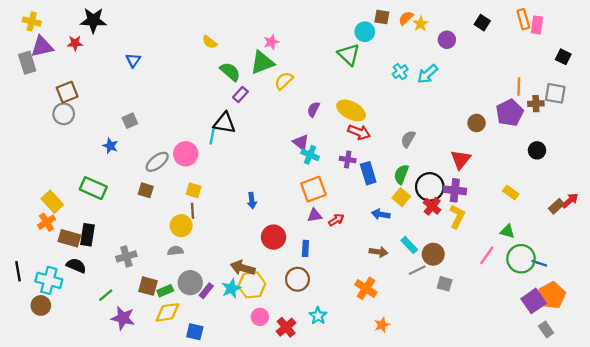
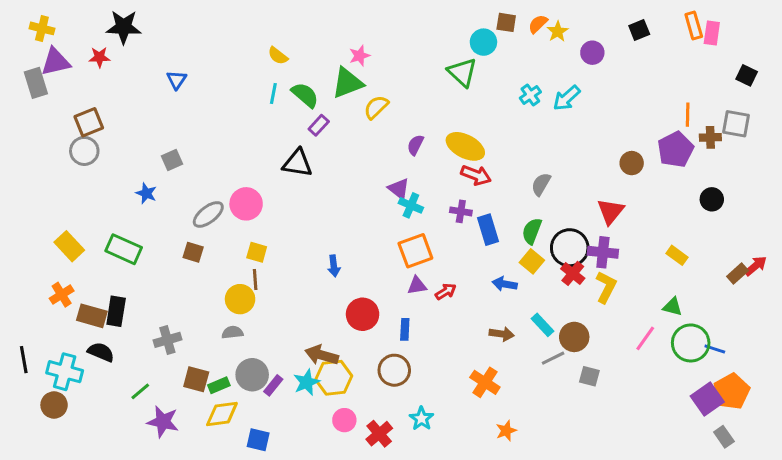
black square: (482, 23) -> (639, 30), turned 35
cyan line: (212, 137) -> (273, 93), moved
yellow rectangle: (52, 202) -> (69, 246), moved

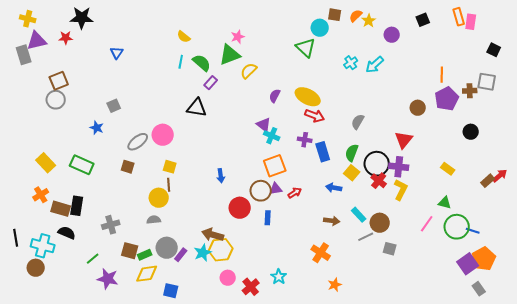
orange line: (688, 115) -> (442, 75), moved
brown circle: (394, 370) -> (261, 191), moved

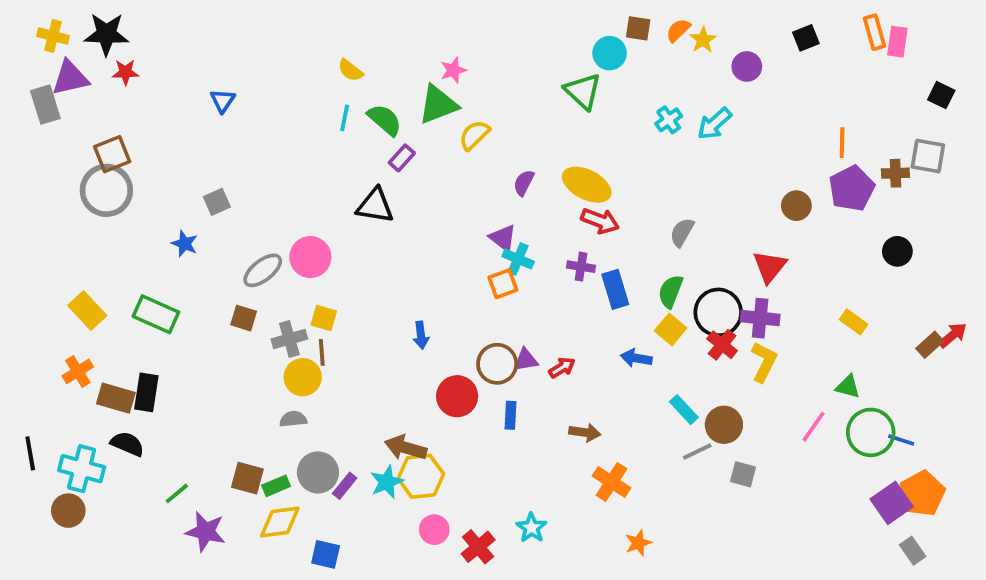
black star: (82, 18) -> (106, 34), moved
gray circle: (56, 100) -> (106, 190), size x1.4
orange square: (275, 166) -> (503, 284), moved, size x0.7
brown arrow: (332, 221) -> (585, 432), moved
gray cross: (111, 225) -> (289, 339), moved

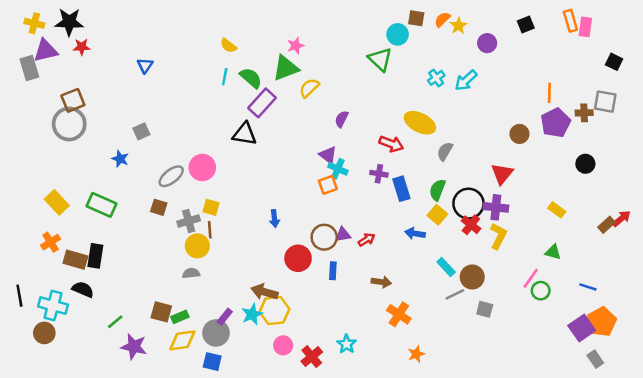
purple rectangle: (402, 158) -> (262, 103), size x1.6
yellow ellipse: (587, 185) -> (420, 123), moved
green circle: (871, 432) -> (541, 291), moved, size x0.6
gray circle: (318, 472) -> (216, 333), moved

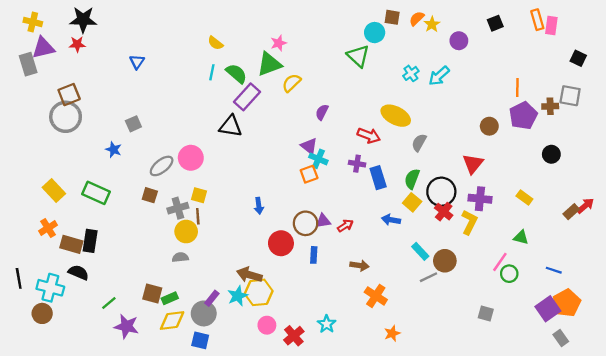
black star: (69, 22) -> (83, 20), moved
purple cross: (496, 207) -> (480, 199), moved
gray square: (485, 309) -> (486, 313), moved

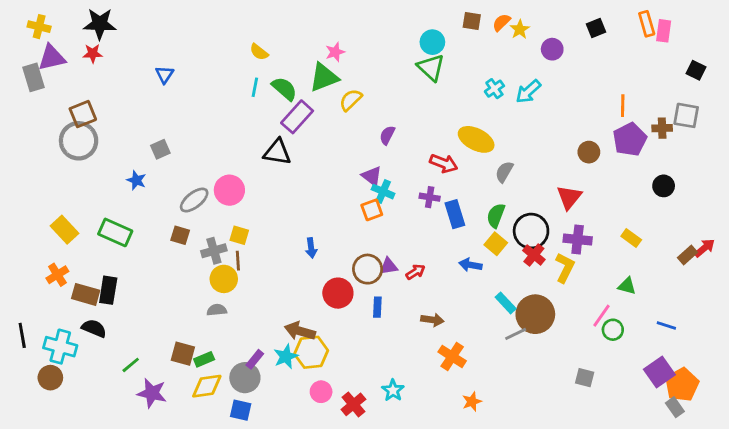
cyan circle: (375, 33) -> (432, 42), moved
brown circle: (445, 261) -> (535, 314), size x1.4
orange pentagon: (567, 303) -> (682, 385), moved

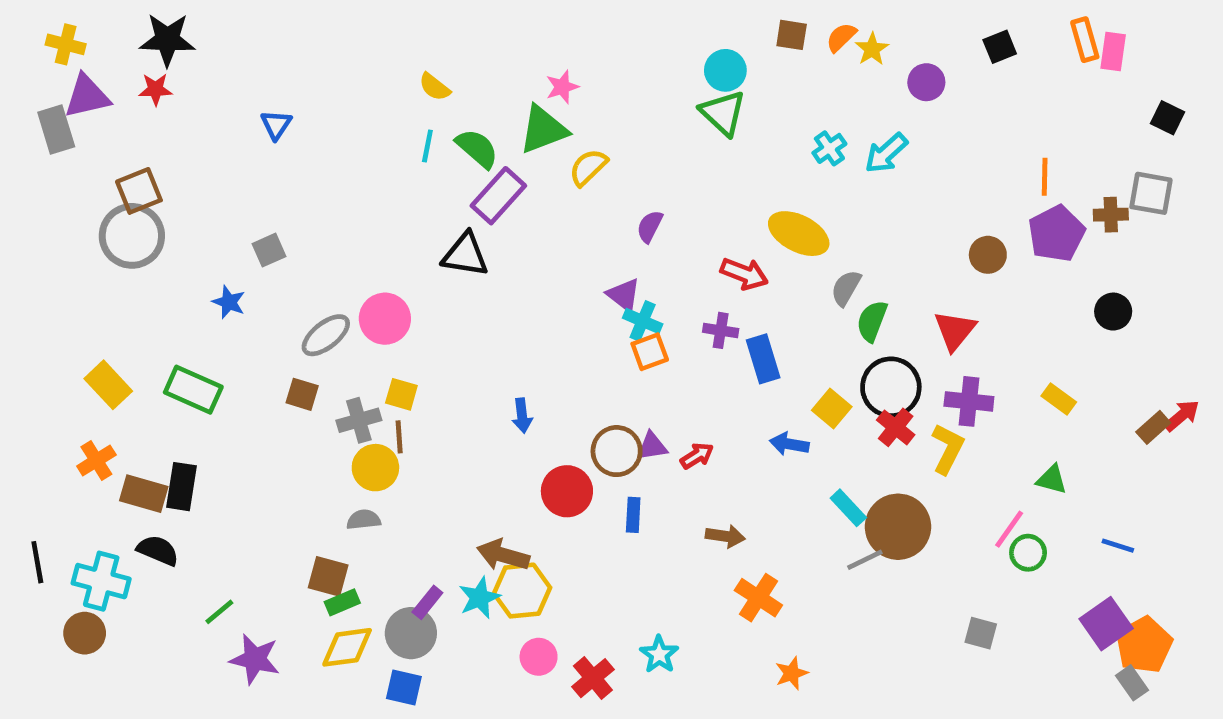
orange square: (372, 210) -> (650, 352), moved
green semicircle: (496, 216) -> (872, 321), moved
brown square: (183, 354) -> (328, 576), moved

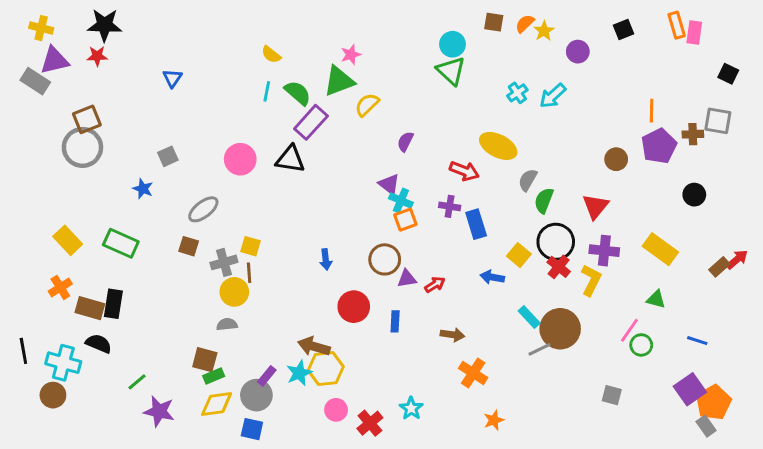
gray rectangle: (56, 129) -> (35, 81), turned -40
pink circle: (385, 319) -> (240, 159), moved
yellow rectangle: (1059, 399) -> (660, 249), size x1.6
brown circle: (617, 451) -> (385, 259), moved

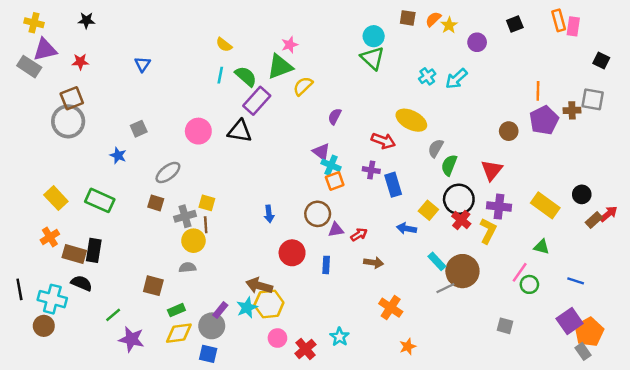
black star: (105, 25) -> (86, 20), size x0.6
red star: (97, 56) -> (80, 62), moved
black circle: (694, 195) -> (582, 194), moved
brown arrow: (453, 335) -> (374, 263), moved
brown square: (205, 360) -> (153, 286), moved

